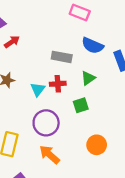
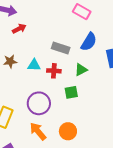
blue semicircle: (93, 46) -> (89, 42), turned -90
cyan triangle: (38, 89) -> (34, 65), moved, turned 48
orange circle: (97, 145) -> (68, 131), moved

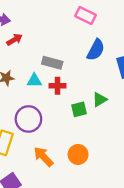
gray rectangle: (61, 48) -> (52, 63), moved
green triangle: (81, 70) -> (100, 99), moved
purple circle: (39, 103) -> (28, 119), moved

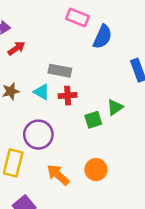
pink rectangle: (86, 16) -> (77, 18), moved
blue semicircle: (96, 50) -> (103, 37), moved
cyan triangle: (34, 81) -> (42, 92), turned 35

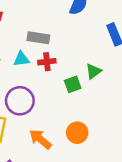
cyan triangle: (42, 92) -> (21, 59), turned -35

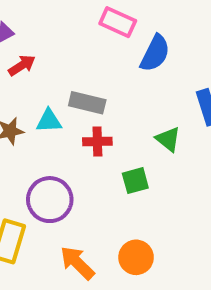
cyan triangle: (21, 59) -> (49, 121), moved
green triangle: (93, 71) -> (168, 139), moved, turned -49

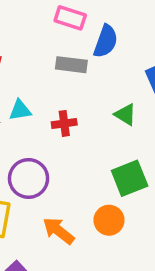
gray rectangle: (87, 103) -> (71, 65), moved
green square: (135, 181) -> (130, 178), moved, size x1.5

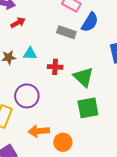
green triangle: (125, 115) -> (83, 77), moved, size x1.5
orange circle: (109, 220) -> (63, 142), moved
orange arrow: (59, 231) -> (39, 131), turned -54

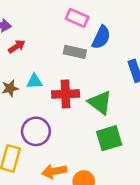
red cross: (55, 67) -> (66, 94), size x1.5

